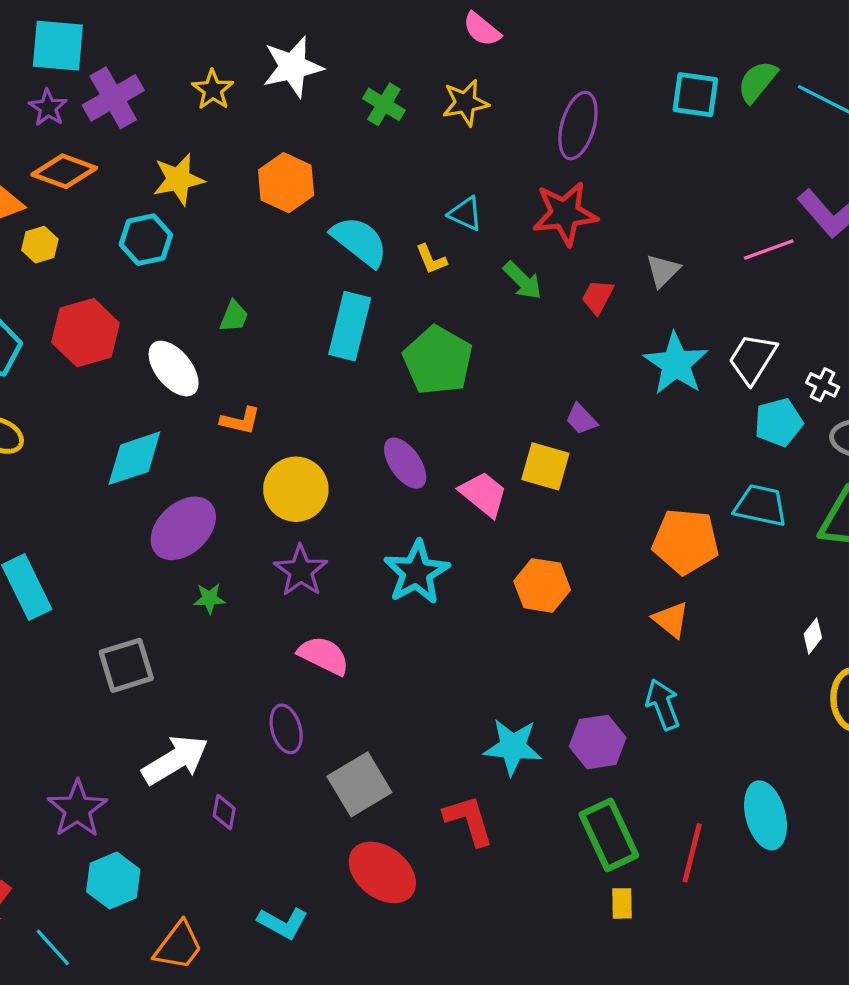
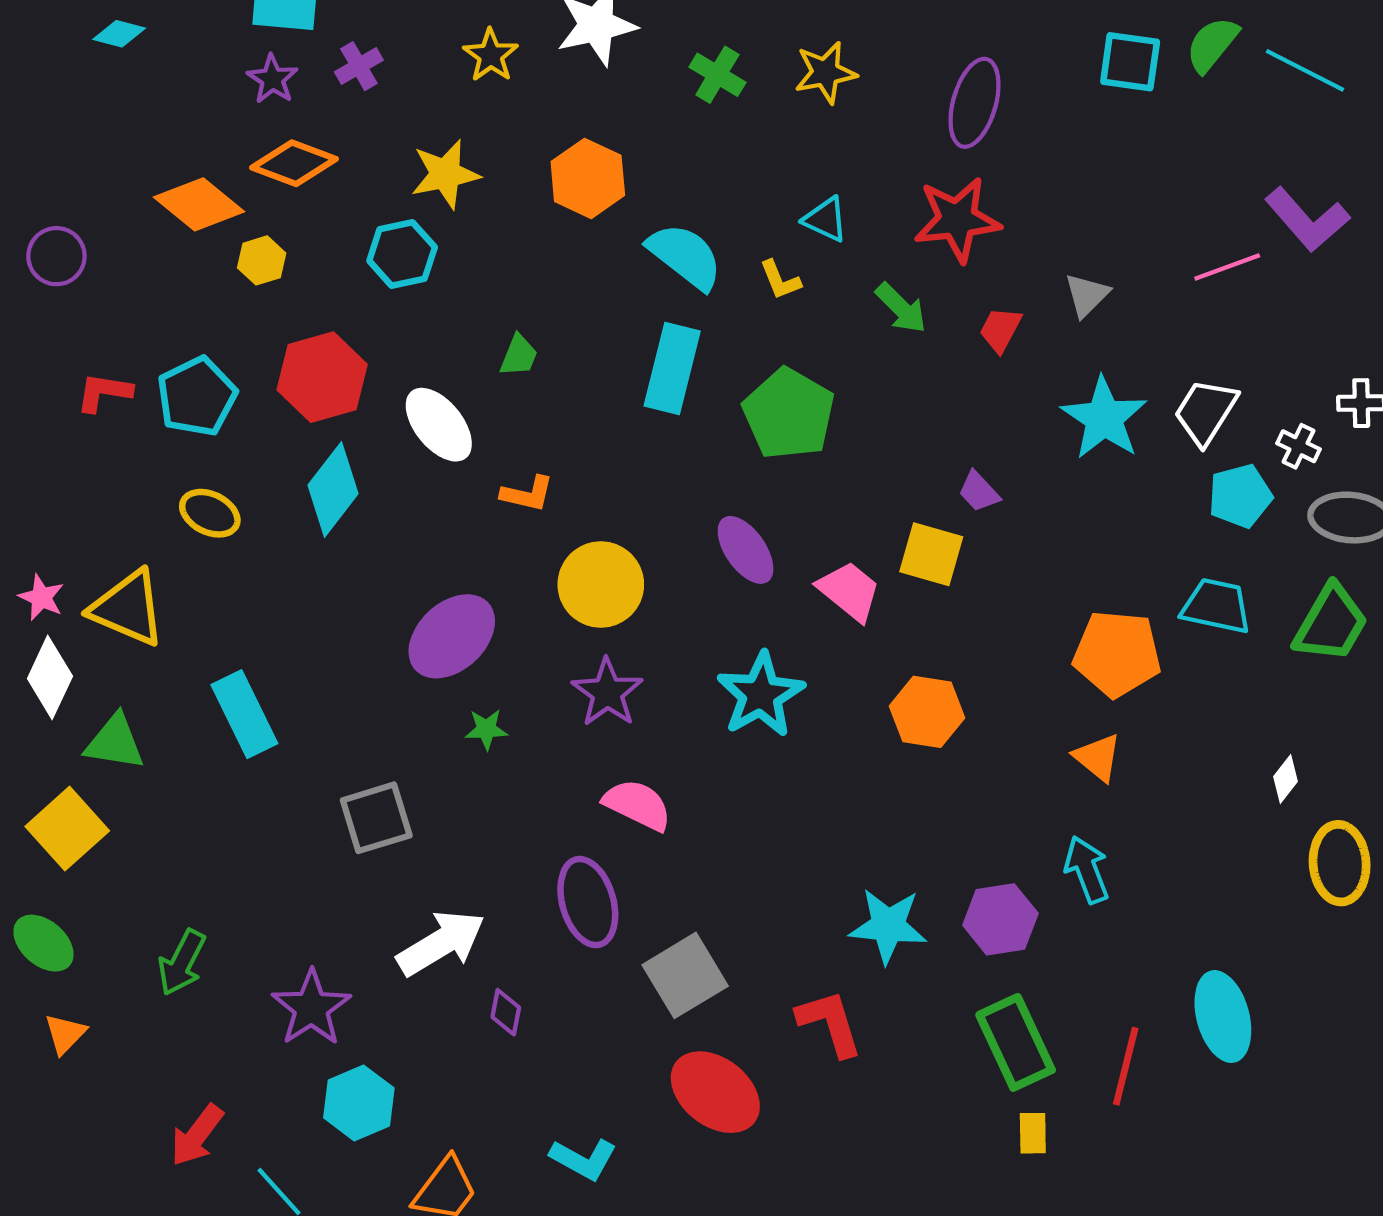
purple cross: (113, 98) -> (359, 66), size x0.6
cyan diamond: (134, 458) -> (333, 489), moved, turned -34
purple ellipse: (286, 729) -> (588, 902), size x1.4

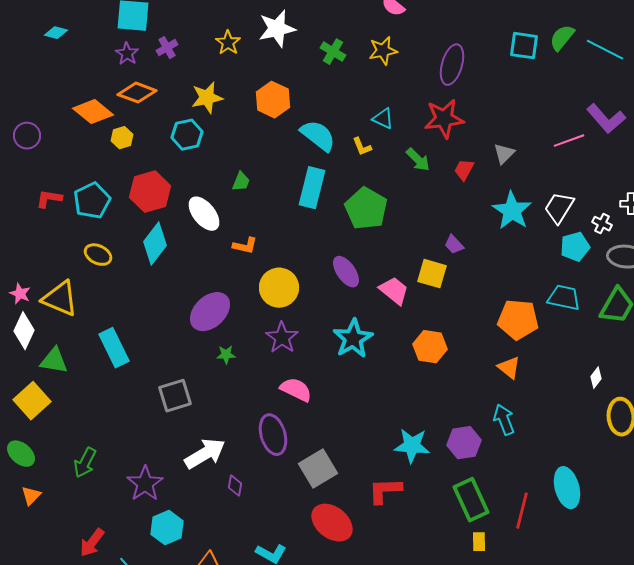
red L-shape: (830, 1023) -> (385, 491), turned -75

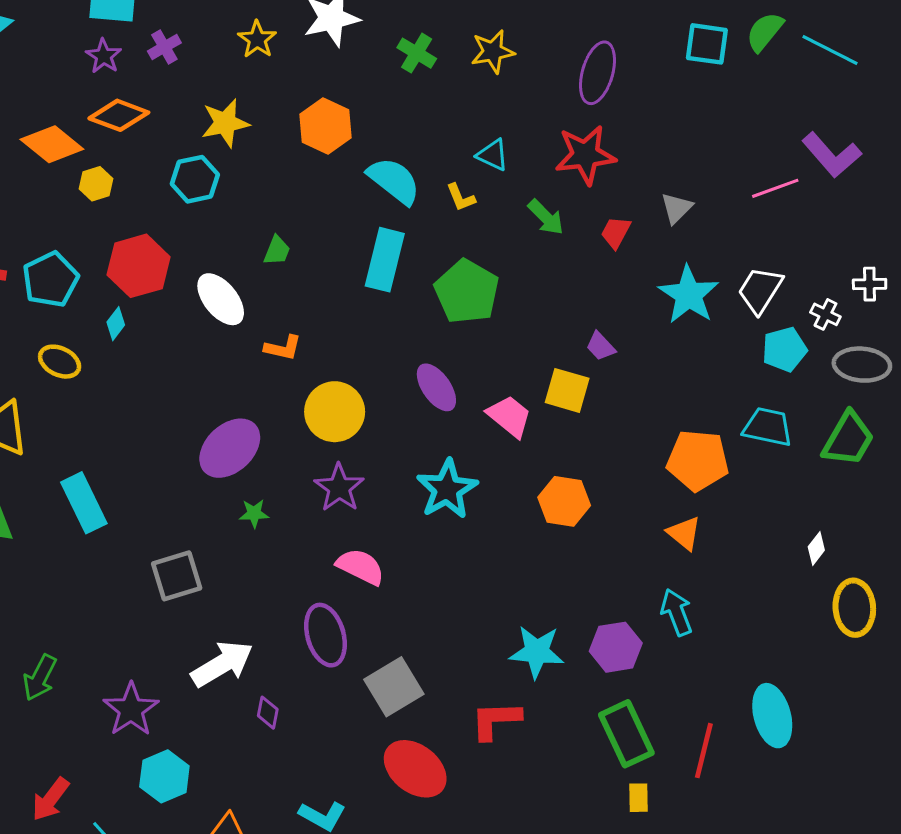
cyan diamond: (155, 244) -> (116, 324), moved, size x0.5

